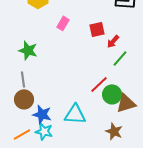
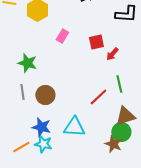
green line: (120, 58) -> (119, 84), moved, turned -54
green circle: (112, 94) -> (121, 132), moved
brown circle: (24, 99) -> (45, 95), moved

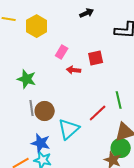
red arrow: (112, 54) -> (74, 70), moved, turned 56
gray line: (22, 92) -> (32, 108), moved
cyan triangle: (74, 127) -> (69, 129), moved, turned -45

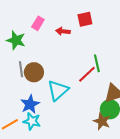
pink rectangle: (62, 52) -> (38, 23), moved
green line: (119, 100) -> (97, 63), moved
blue star: (41, 143) -> (30, 104), turned 30

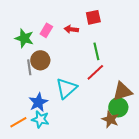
pink rectangle: (38, 23) -> (46, 30), moved
green line: (97, 63) -> (96, 51), moved
brown circle: (34, 72) -> (40, 60), moved

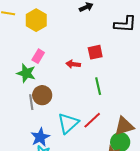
pink rectangle: (46, 30) -> (38, 56), moved
red line: (95, 72) -> (92, 120), moved

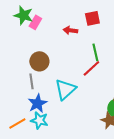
green star: (26, 73) -> (23, 15), moved
gray line: (31, 102) -> (31, 81), moved
red line: (92, 120) -> (91, 68), moved

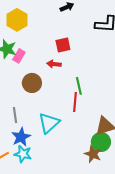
red square: (92, 18) -> (63, 45), moved
brown circle: (39, 61) -> (32, 83), moved
red line: (91, 68) -> (75, 102), turned -42

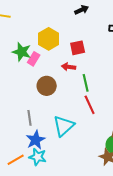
yellow hexagon: (17, 20) -> (49, 39), moved
green line: (79, 86) -> (86, 83), moved
red line: (75, 102) -> (90, 105), turned -30

